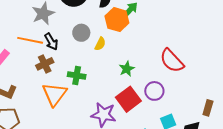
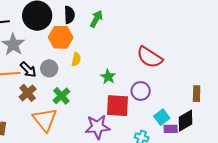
orange hexagon: (117, 20) -> (61, 37), moved
gray circle: (81, 33) -> (49, 68), moved
green cross: (77, 75) -> (61, 96), turned -36
red square: (128, 99) -> (118, 106), turned -35

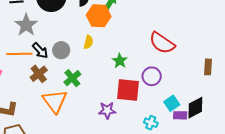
orange hexagon: (61, 37) -> (99, 16), moved
brown rectangle: (197, 94) -> (208, 67), moved
purple star: (97, 127) -> (107, 110), size x0.7

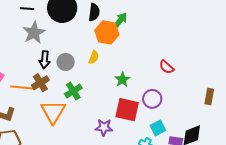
red semicircle: (162, 43) -> (167, 67), size x0.6
black arrow: (40, 51) -> (45, 60), turned 42
orange line: (19, 54) -> (23, 88), moved
cyan square: (172, 103) -> (158, 128), moved

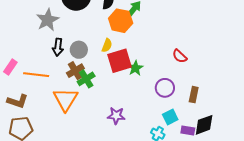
brown cross: (40, 83) -> (75, 71), moved
brown rectangle: (209, 96) -> (194, 95), moved
red square: (127, 110) -> (120, 61), moved, turned -30

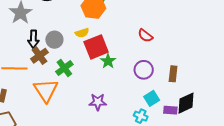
yellow semicircle: (107, 45) -> (82, 33), turned 56
red semicircle: (180, 56) -> (145, 36), moved
green star: (135, 68) -> (108, 61), moved
brown cross: (75, 71) -> (40, 56), moved

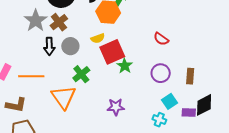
brown cross: (40, 56) -> (59, 22), moved

